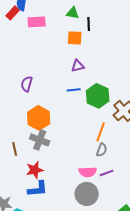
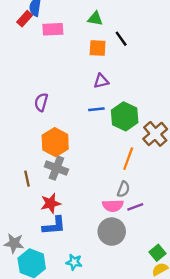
black line: (89, 24) -> (121, 39), moved, turned -32
gray semicircle: (102, 150) -> (123, 189), moved

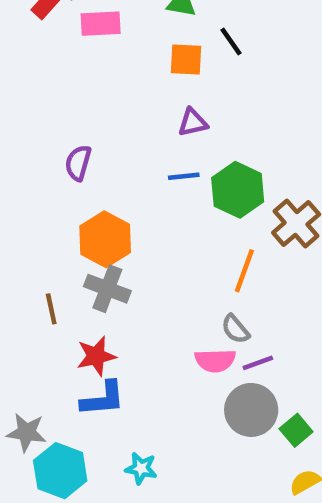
gray semicircle: (123, 189) -> (235, 329), turned 119
gray circle: (112, 232) -> (251, 410), moved
green square: (158, 253) -> (296, 430), moved

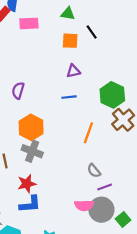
green hexagon: (238, 190) -> (112, 95), moved
orange line: (244, 271) -> (88, 133), moved
pink semicircle: (215, 361) -> (84, 205), moved

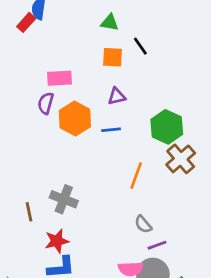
pink rectangle: (29, 23) -> (60, 78), moved
purple semicircle: (18, 91) -> (46, 103), moved
orange hexagon: (31, 127) -> (75, 119), moved

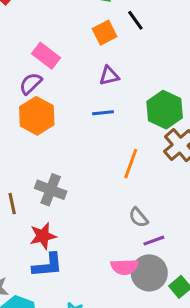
orange square: (112, 57) -> (105, 33), turned -30
pink rectangle: (60, 78) -> (46, 56), turned 40
purple semicircle: (46, 103) -> (31, 83), turned 30
orange hexagon: (75, 119) -> (37, 116), moved

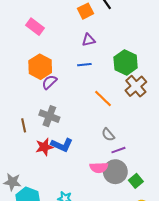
pink rectangle: (46, 56) -> (35, 27), moved
purple semicircle: (31, 83) -> (49, 82), moved
orange line: (131, 164) -> (103, 99), turned -66
blue L-shape: (48, 265) -> (62, 145), moved, turned 30

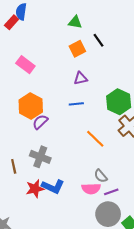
pink semicircle: (99, 168) -> (91, 189), moved

